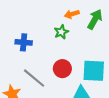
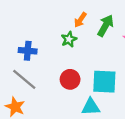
orange arrow: (72, 14) -> (80, 20), turned -40
gray line: (34, 78) -> (24, 79), moved

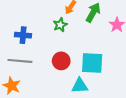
gray line: (24, 79) -> (20, 61), turned -35

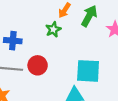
red circle: (61, 61) -> (38, 65), moved

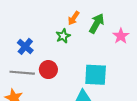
blue cross: (13, 41) -> (25, 46), turned 35

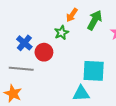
red circle: (48, 70) -> (44, 52), moved

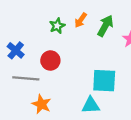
green star: (62, 33) -> (57, 26), moved
blue cross: (24, 43) -> (16, 50), moved
orange star: (13, 94) -> (41, 104), moved

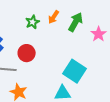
cyan square: (104, 81) -> (75, 71), turned 30

